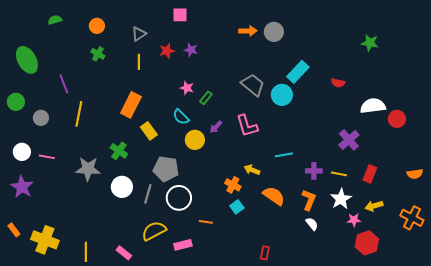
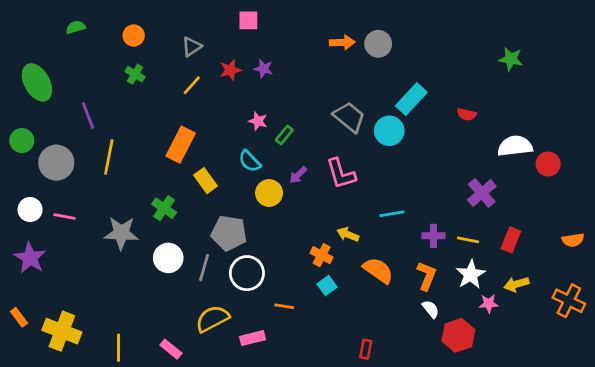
yellow line: (139, 62) -> (192, 85), turned 42
gray circle: (41, 118) -> (56, 163), size x1.6
red hexagon: (367, 243) -> (458, 335), moved

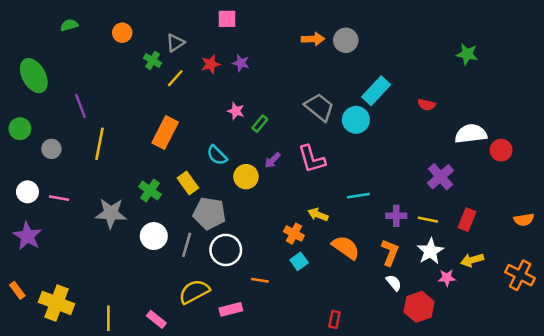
green cross: (135, 74) -> (153, 60), moved
cyan semicircle: (250, 161) -> (217, 155), moved
gray circle: (56, 163) -> (51, 149), size x0.6
yellow rectangle: (205, 181) -> (188, 183), moved

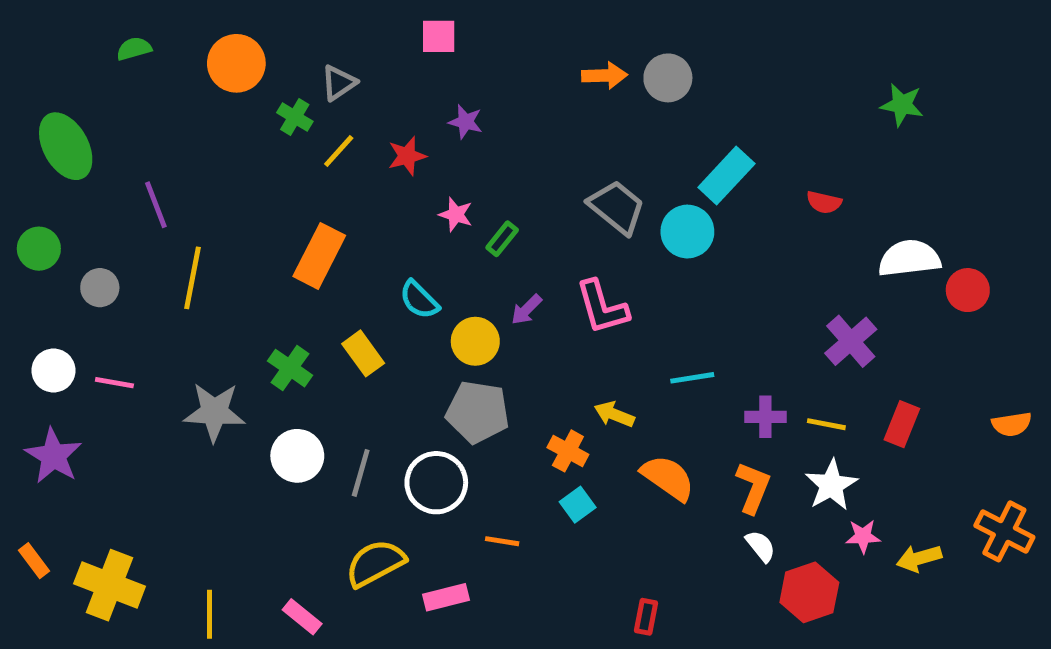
orange circle: (122, 33) -> (236, 63), size x1.5
red star: (211, 64) -> (407, 156), moved
gray pentagon: (209, 213) -> (478, 412), moved
yellow arrow: (472, 260) -> (919, 558), moved

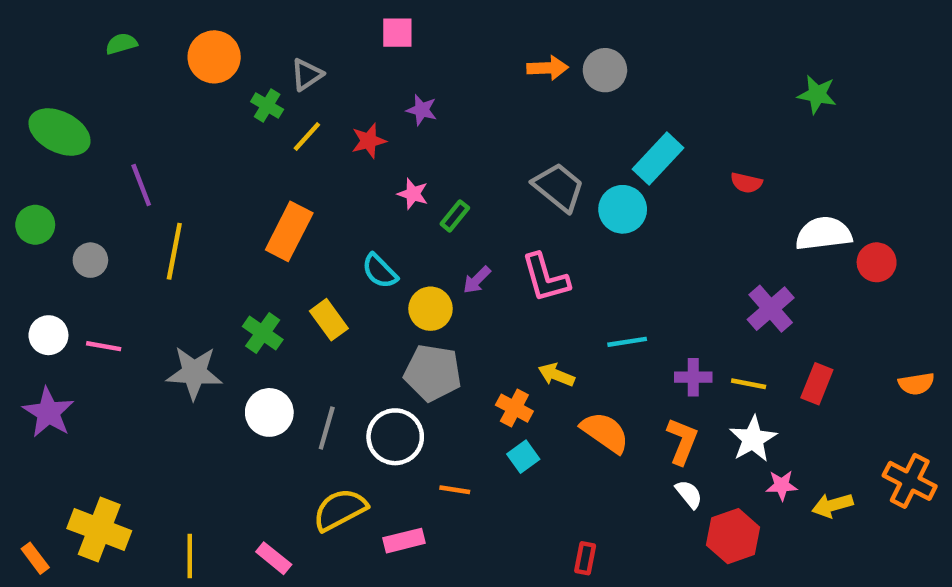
green ellipse: (66, 146) -> (59, 132), turned -34
orange rectangle: (34, 561) -> (35, 558), moved

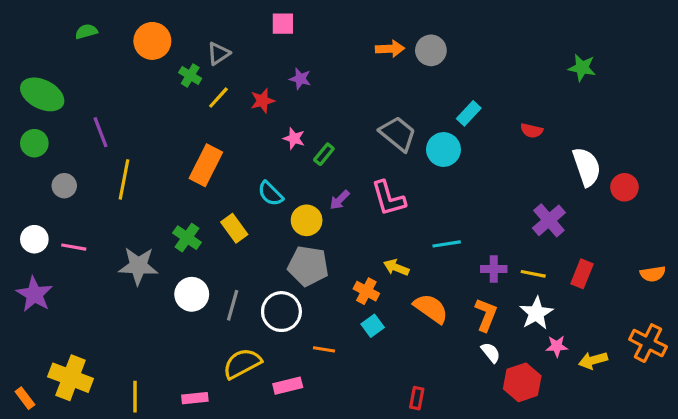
cyan rectangle: (658, 159) -> (469, 113), size x0.7
green circle: (35, 225) -> (34, 143), moved
white semicircle: (824, 234) -> (587, 167), turned 78
pink rectangle: (274, 558) -> (195, 398), turned -45

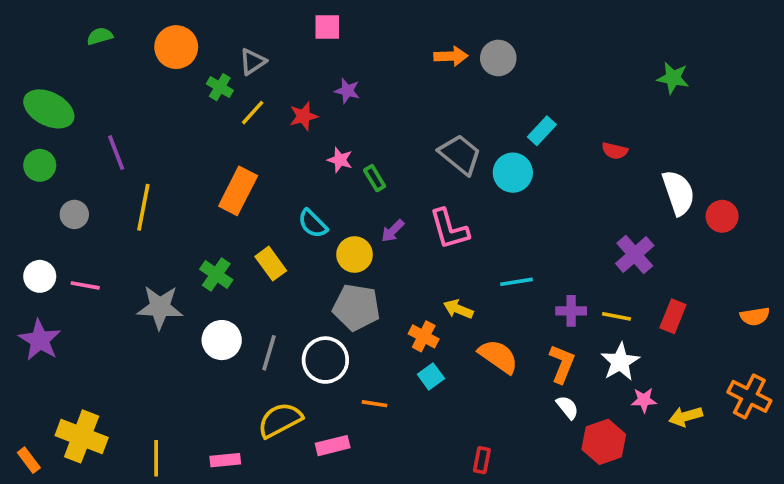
green rectangle: (324, 154) -> (375, 178), turned -70

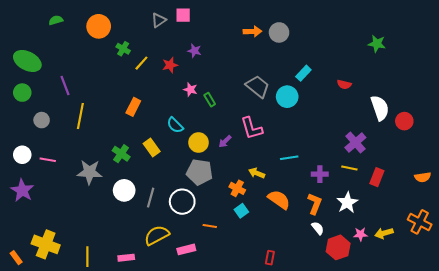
gray triangle: (253, 62) -> (159, 20), moved
orange rectangle: (238, 191) -> (133, 107), size x0.7
purple arrow: (393, 231) -> (225, 141), moved
yellow line: (617, 316) -> (349, 168), moved
pink star: (644, 400) -> (361, 234), moved

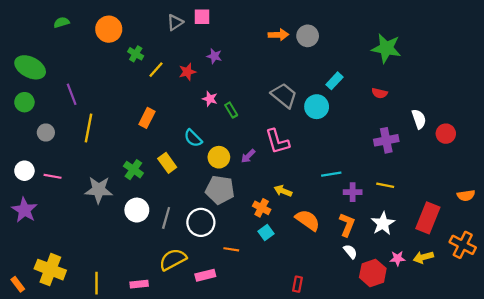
green star: (377, 44) -> (386, 48), moved, size x1.5
white semicircle: (380, 108) -> (419, 119), size x0.7
purple cross: (355, 142) -> (386, 140), moved, turned 30
cyan line: (289, 158) -> (331, 174), moved
red rectangle: (377, 177) -> (428, 218), moved, size x1.5

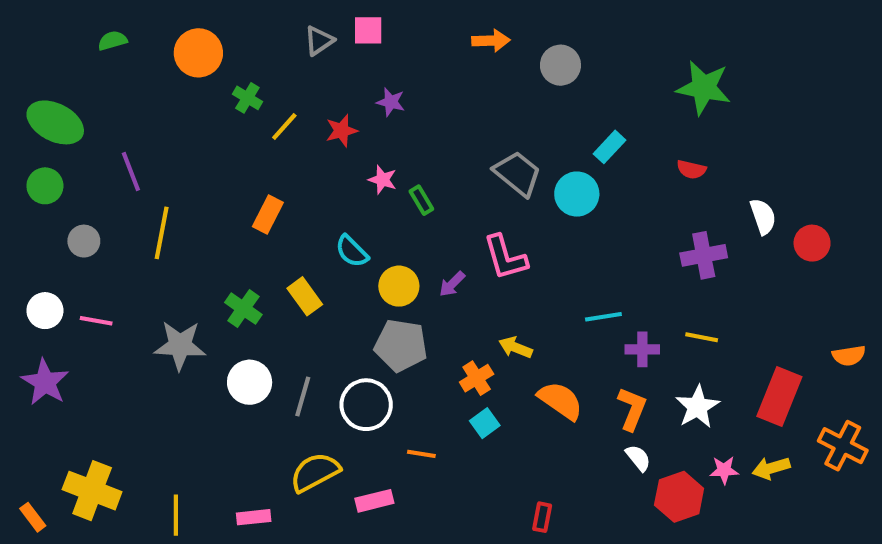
orange arrow: (278, 35) -> (491, 41), moved
orange cross: (262, 208) -> (477, 378), turned 30

